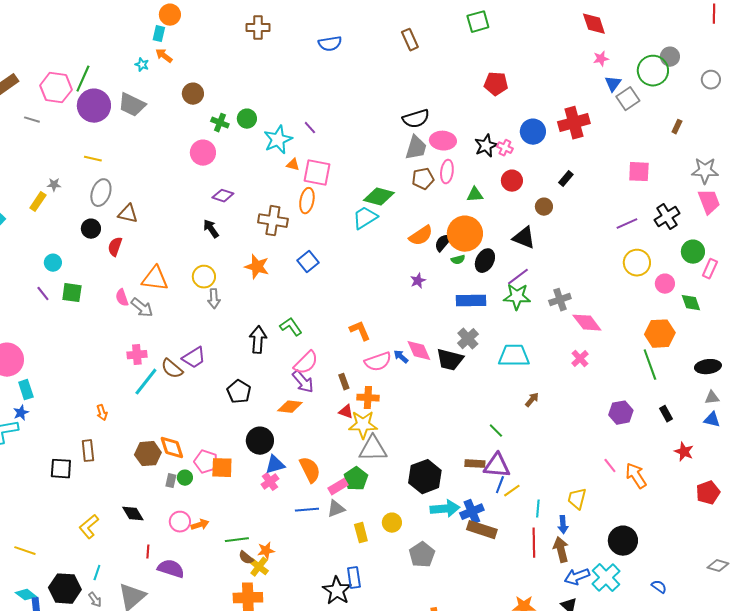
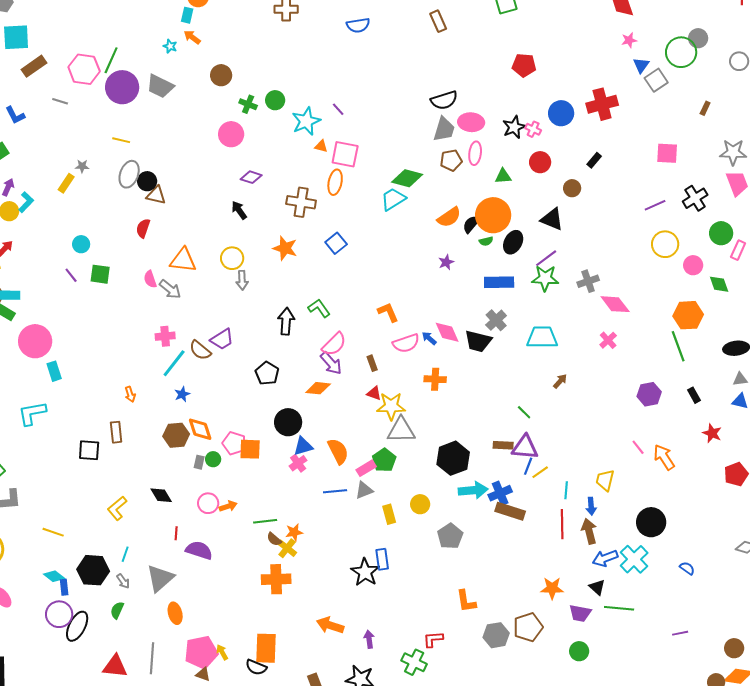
black circle: (91, 229) -> (147, 181), moved
orange cross: (368, 398) -> (435, 379), moved
blue star: (21, 413) -> (182, 394), moved

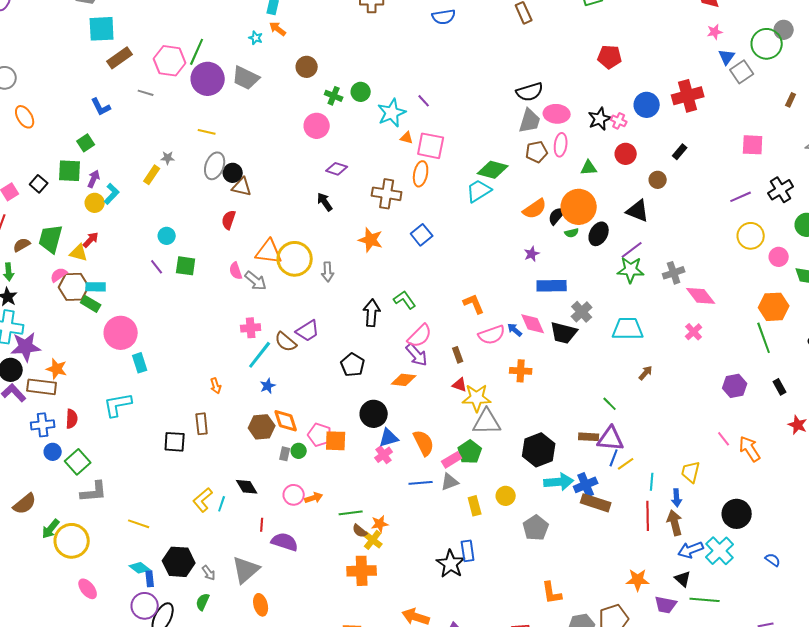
yellow circle: (232, 258) -> (295, 259), moved, size x1.5
blue rectangle: (499, 282) -> (552, 286), moved
cyan line: (125, 554) -> (222, 504), moved

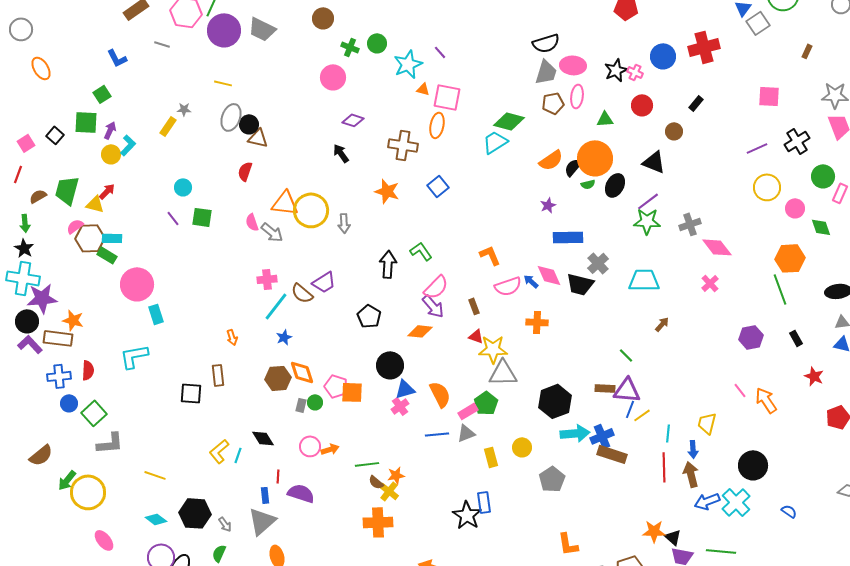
blue rectangle: (150, 579) -> (265, 495), moved
black triangle: (683, 579) -> (673, 537), moved

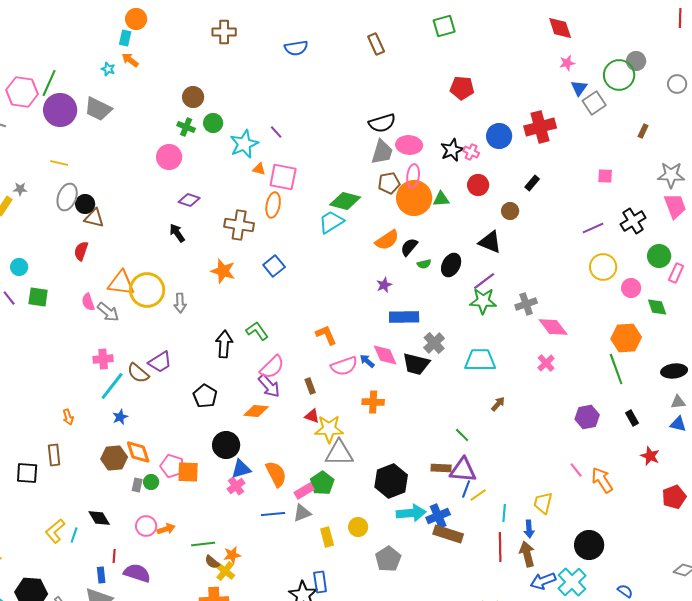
brown circle: (323, 18) -> (193, 97), moved
pink square: (769, 96) -> (605, 176), size x0.7
orange circle: (595, 158) -> (414, 198), moved

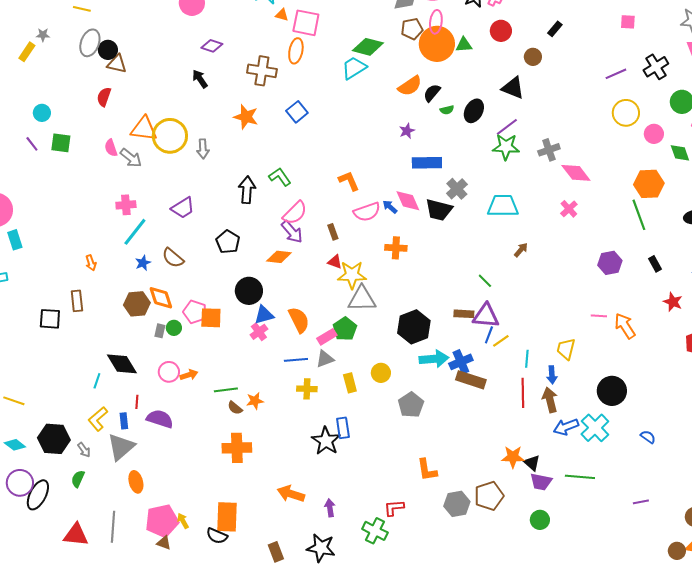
brown semicircle: (138, 373) -> (173, 258), moved
pink line: (576, 470) -> (599, 316), turned -49
black diamond: (99, 518) -> (122, 364), size x1.4
yellow L-shape: (55, 531) -> (98, 419), moved
yellow cross: (225, 571) -> (307, 389), moved, turned -36

